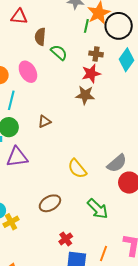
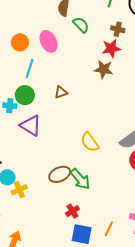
purple triangle: (17, 157) -> (31, 126), turned 35
green arrow: (98, 209) -> (80, 179), moved

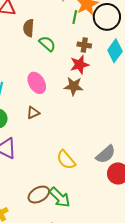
pink ellipse: (49, 41) -> (37, 83), moved

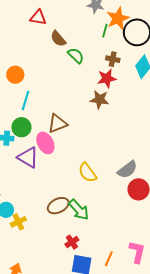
brown semicircle: (29, 28) -> (58, 39), turned -48
pink ellipse: (37, 83) -> (45, 143), moved
brown triangle: (33, 113) -> (57, 124), size x1.5

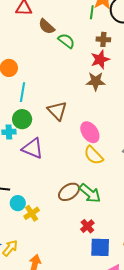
brown triangle: (57, 124) -> (57, 111), turned -45
pink ellipse: (45, 143) -> (90, 132), moved

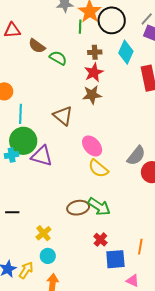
brown triangle: (57, 111) -> (63, 116), moved
green circle: (22, 119) -> (23, 141), size x1.4
purple triangle: (33, 148) -> (42, 156), moved
brown ellipse: (69, 192) -> (78, 208), turned 30
cyan circle: (18, 203) -> (48, 256), moved

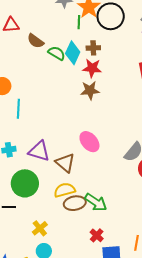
cyan diamond: (126, 52) -> (73, 53), moved
red star: (94, 72) -> (92, 68), turned 30
brown triangle: (63, 116) -> (65, 163), moved
green circle: (23, 141) -> (25, 183), moved
yellow semicircle: (98, 168) -> (65, 190), moved, turned 125

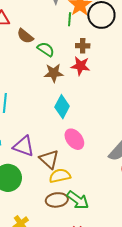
cyan diamond: (73, 53) -> (62, 107), moved
brown star: (90, 90) -> (54, 73), moved
yellow semicircle: (65, 190) -> (60, 176), moved

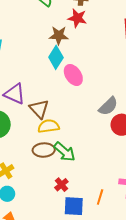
brown star: (54, 73) -> (59, 35), moved
pink ellipse: (74, 139) -> (73, 75), moved

